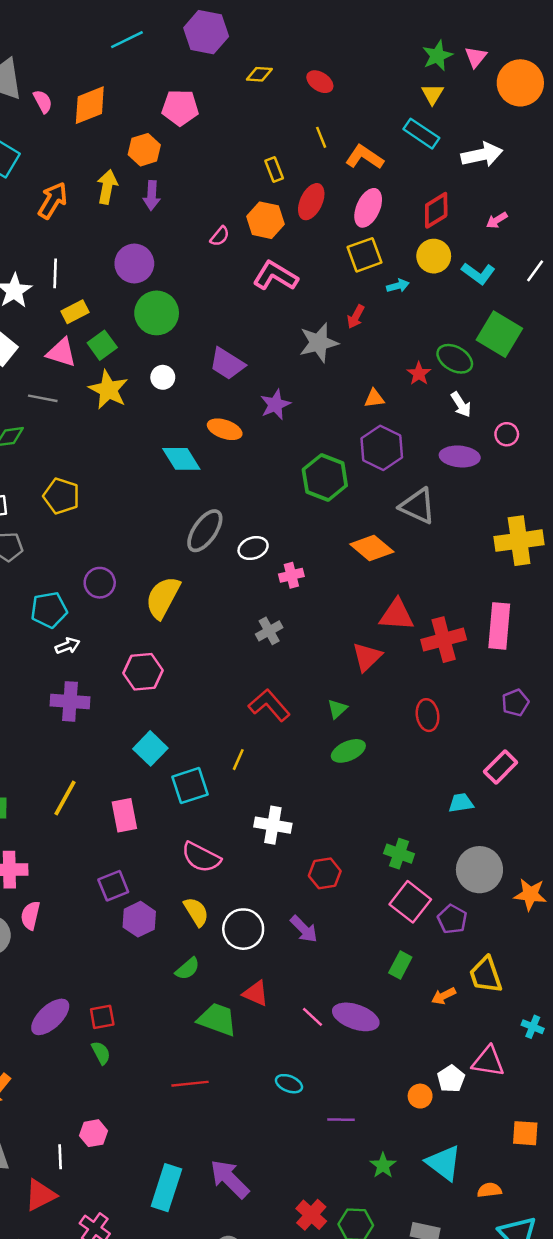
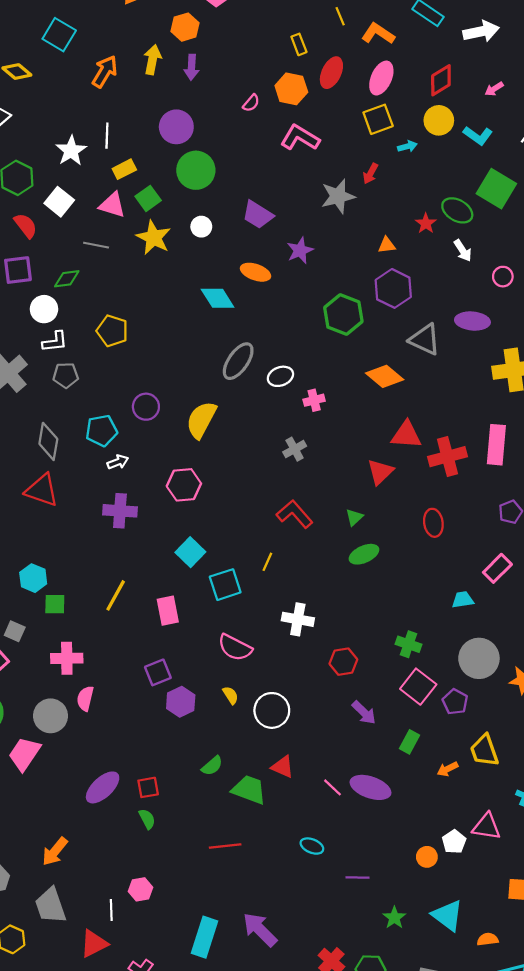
purple ellipse: (460, 456) -> (472, 321), moved
yellow semicircle: (196, 912) -> (231, 695), size x0.7
purple arrow: (304, 929) -> (364, 713), moved
green semicircle: (188, 969) -> (212, 766), moved

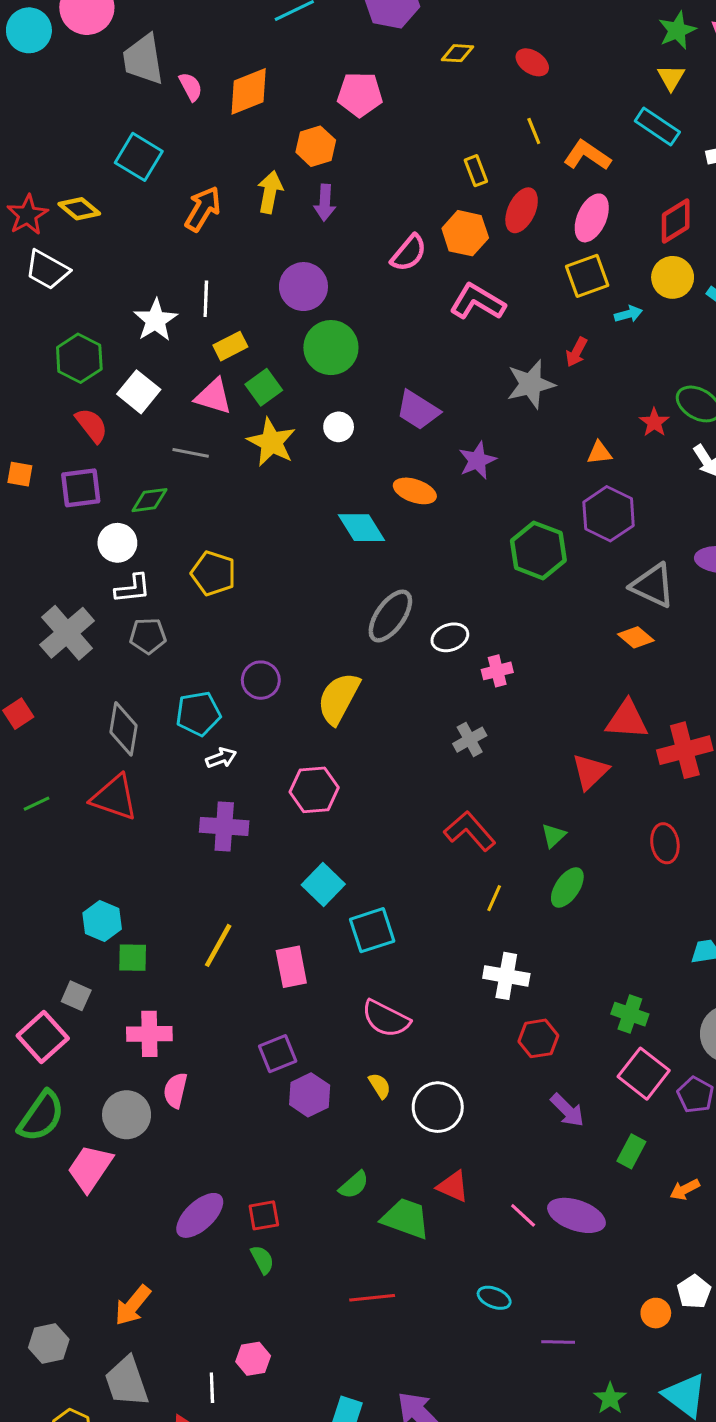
pink semicircle: (251, 103) -> (409, 253), size x1.5
orange diamond: (385, 376) -> (636, 637), moved, size x0.7
green ellipse: (364, 554) -> (567, 887), turned -32
yellow line: (267, 562) -> (494, 898), moved
white cross: (298, 619) -> (506, 976), moved

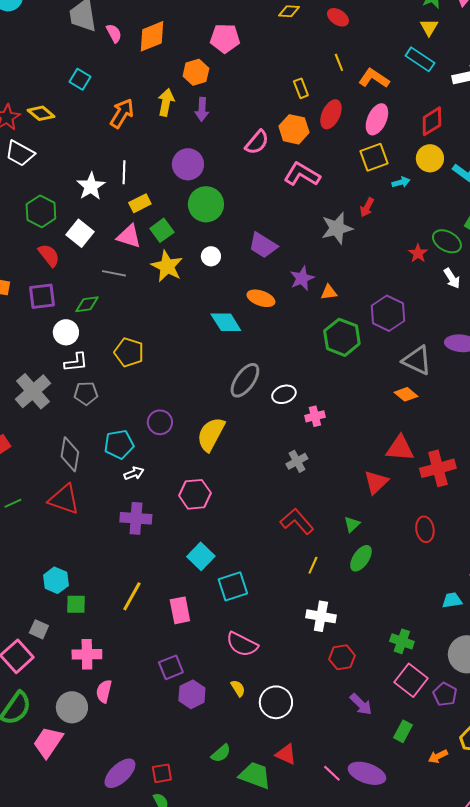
cyan square: (139, 157) -> (80, 79), size x0.7
orange triangle: (599, 453) -> (329, 292), moved

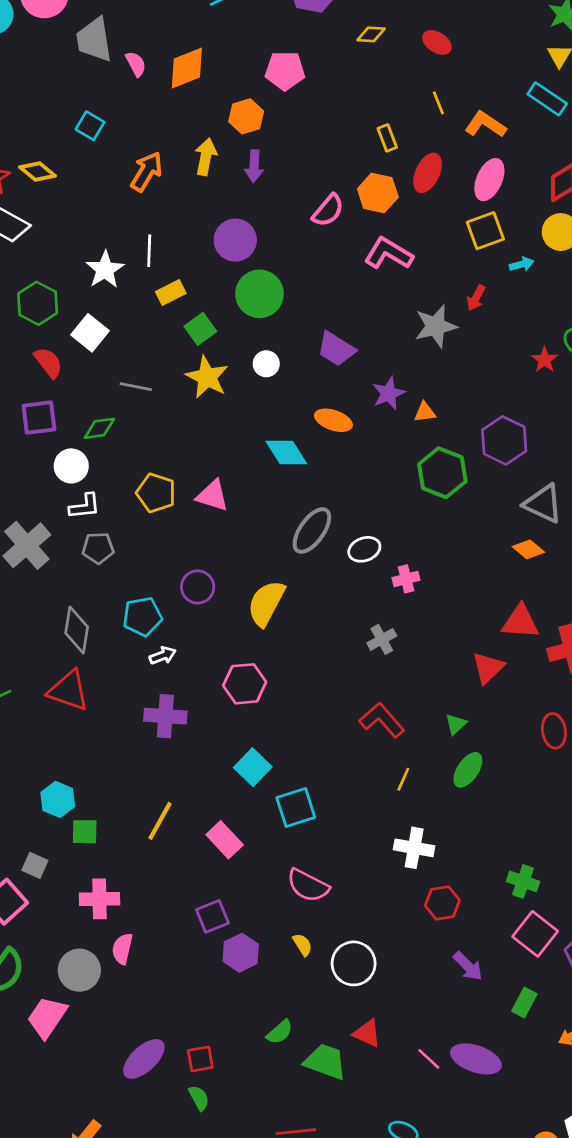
pink triangle: (129, 236) -> (212, 496), moved
pink rectangle: (180, 610) -> (225, 840), turned -32

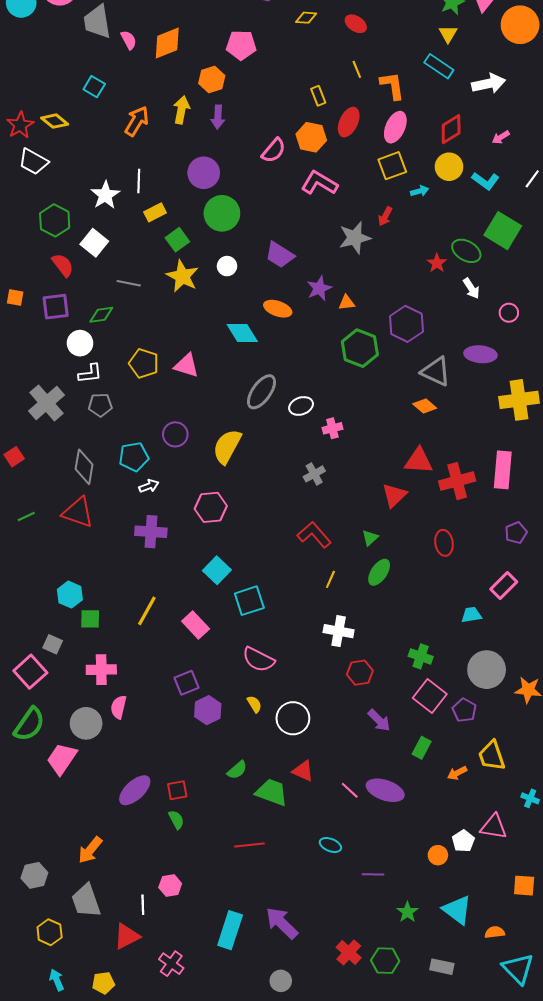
orange L-shape: (485, 124) -> (392, 86), turned 48

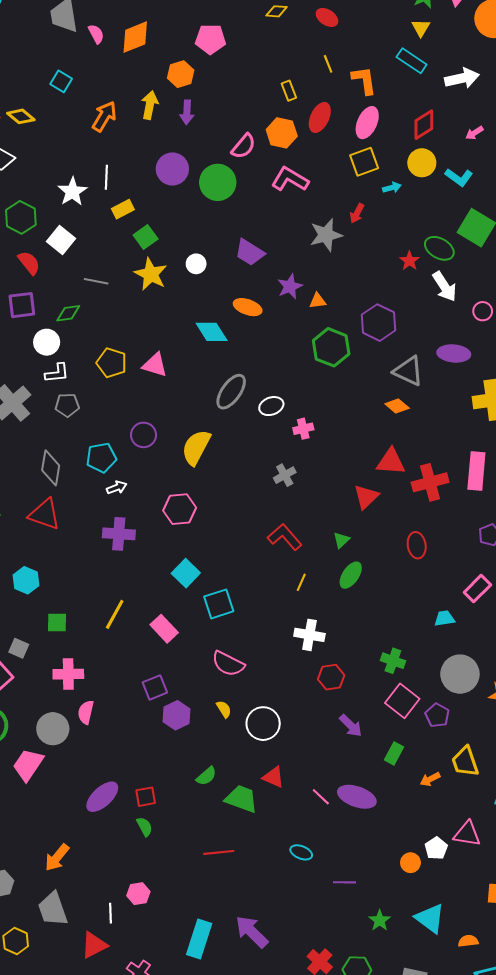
green circle: (222, 213) -> (218, 182), moved
white arrow: (471, 288) -> (445, 286), size x1.4
cyan hexagon: (70, 595) -> (26, 580), moved

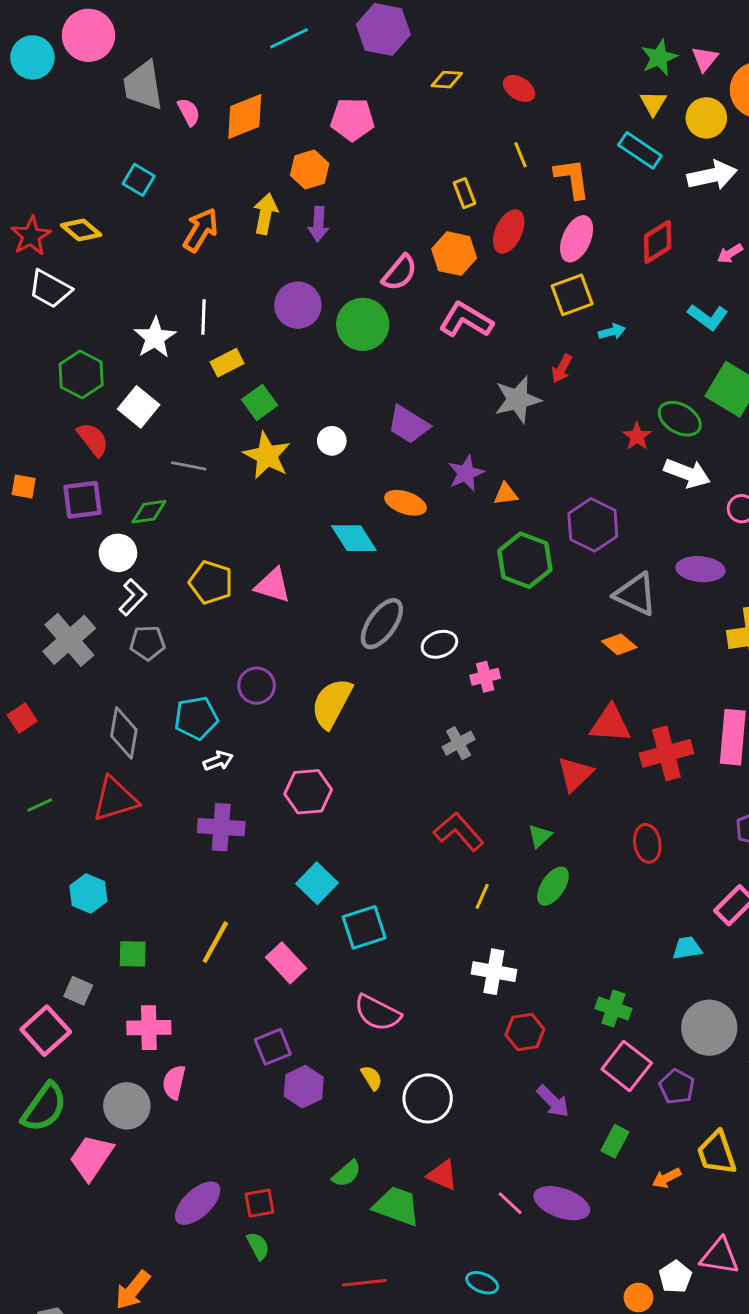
yellow circle: (422, 163) -> (706, 118), moved
white arrow: (445, 286) -> (687, 473), turned -36
white L-shape: (57, 373) -> (133, 597), turned -40
red triangle: (45, 514) -> (115, 799), turned -36

